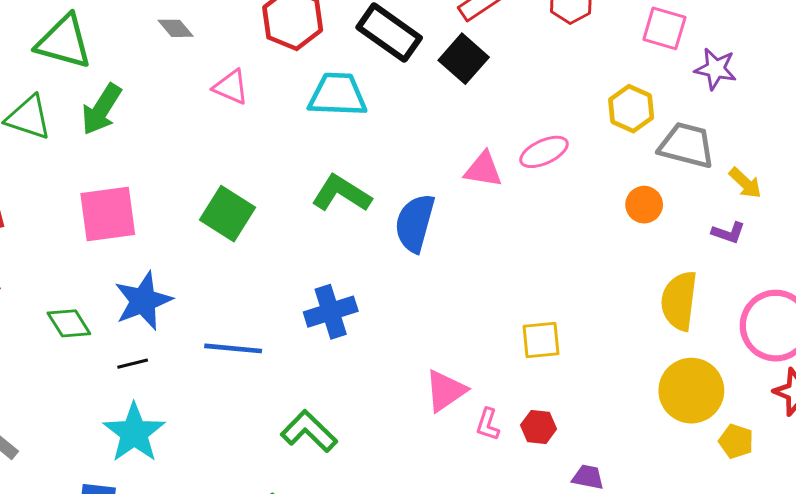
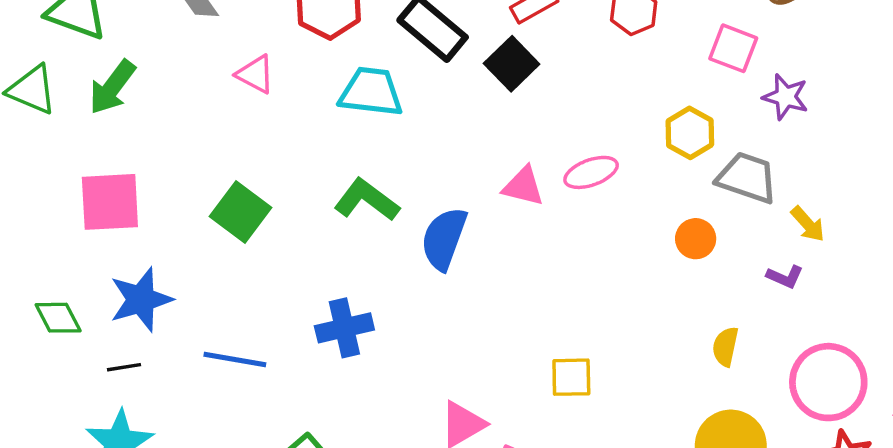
yellow semicircle: (679, 301) -> (725, 347), size x0.6

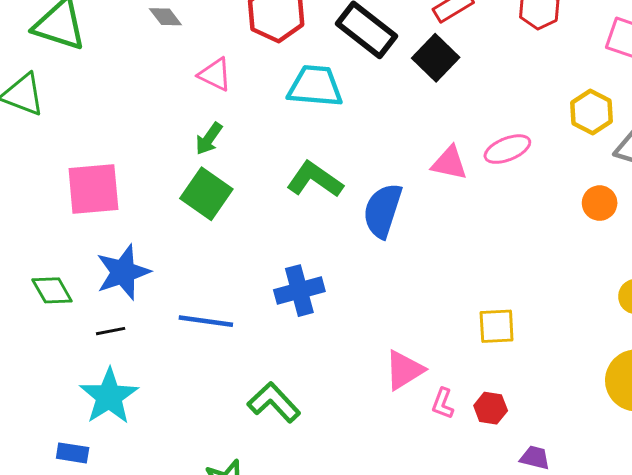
green arrow: (112, 87) -> (209, 139), moved, size x0.7

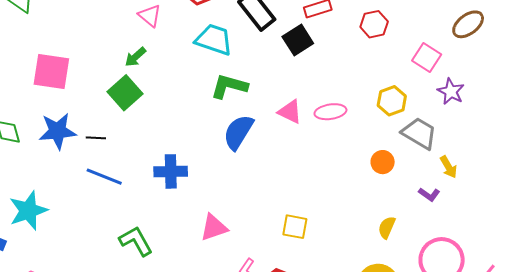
green L-shape: (315, 180) -> (229, 86), moved, turned -33
black line: (111, 331) -> (96, 138), moved
pink triangle: (404, 370) -> (214, 228), moved

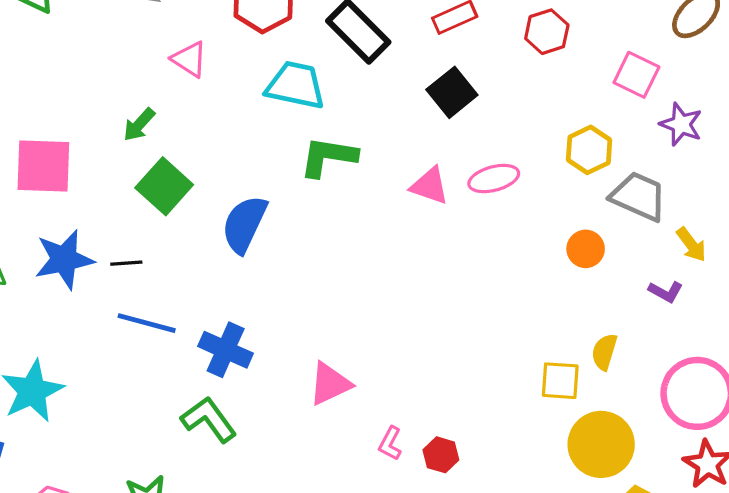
black square: (298, 40) -> (452, 92), moved
green arrow: (135, 57) -> (139, 125), moved
blue semicircle: (238, 132) -> (244, 224), moved
blue cross: (171, 171) -> (226, 350), moved, turned 32
yellow square: (295, 227) -> (560, 381), moved

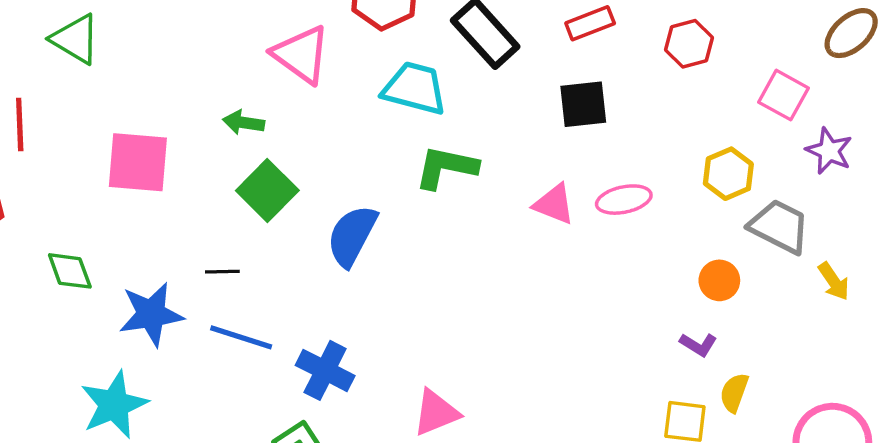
pink triangle: (189, 59) -> (301, 55), size x1.5
black square: (452, 92) -> (583, 104), turned 30
green arrow: (139, 125) -> (244, 123), turned 54
blue star: (64, 259) -> (151, 314), moved
purple L-shape: (666, 292) -> (698, 345), moved

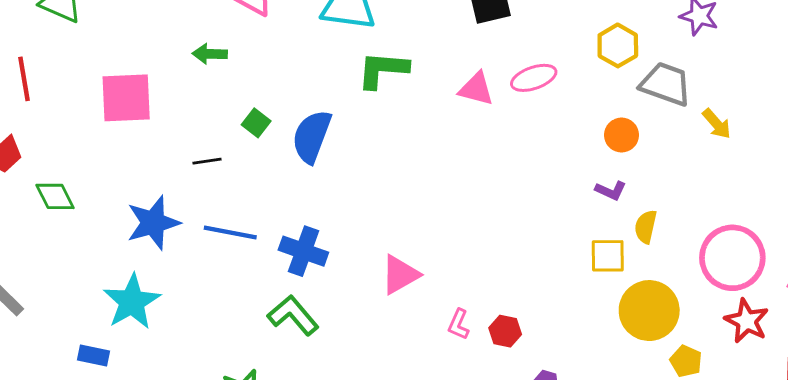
green square: (267, 190) -> (256, 123), moved, size x0.6
green diamond: (70, 271) -> (55, 196), moved
black line: (222, 272) -> (207, 161), moved

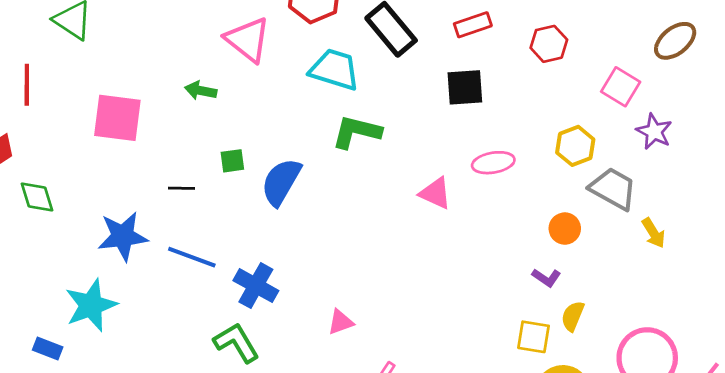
pink triangle: (476, 89) -> (435, 193), moved
green square: (256, 123) -> (232, 161), turned 35
pink triangle: (400, 275) -> (341, 322), size x0.7

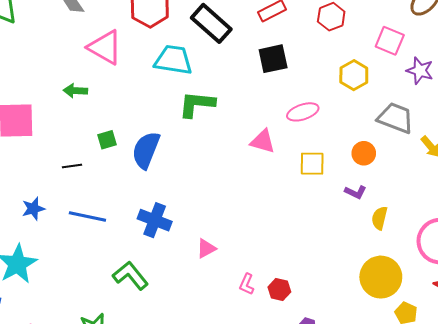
yellow hexagon: (575, 146) -> (354, 75), moved
blue star: (123, 236) -> (33, 209), size x0.6
blue cross: (256, 286) -> (155, 220), moved
yellow square: (534, 337) -> (312, 164), moved

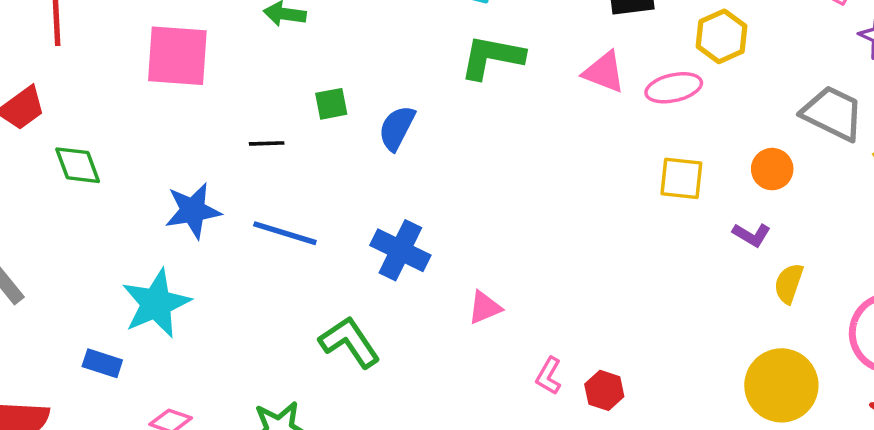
yellow hexagon: (354, 75) -> (722, 36), moved
pink triangle: (263, 141) -> (604, 72), moved
blue semicircle: (146, 150) -> (397, 128), size x0.7
blue star: (33, 209) -> (193, 211), size x1.4

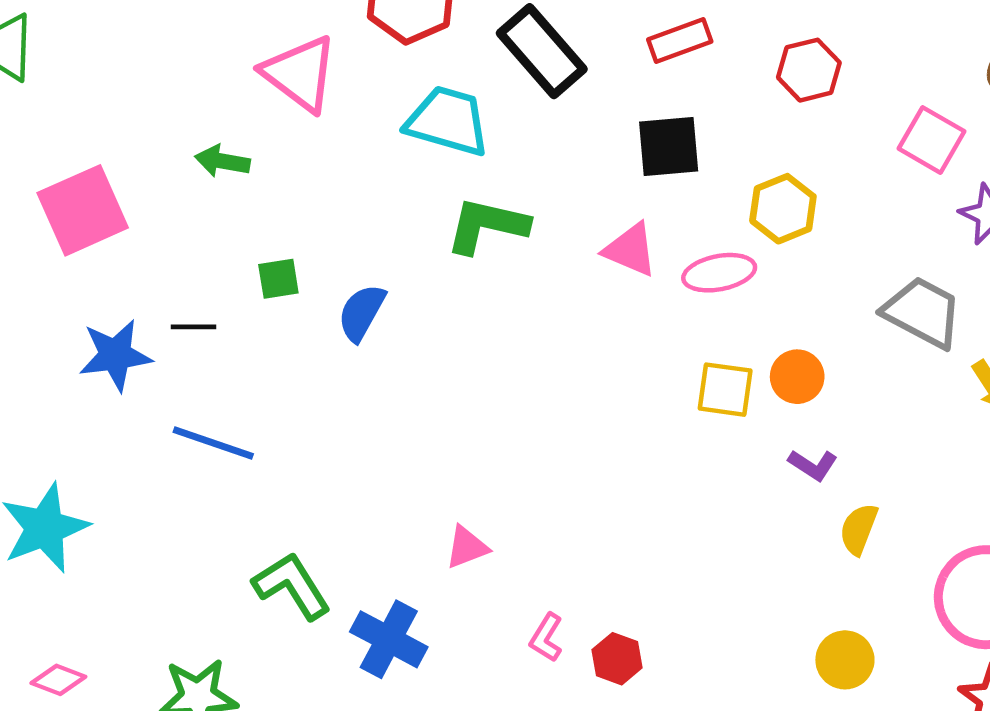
pink square: (177, 56) -> (83, 210), turned -30
orange circle: (772, 169) -> (797, 377), moved
blue star: (193, 211) -> (115, 355), moved
blue cross: (400, 250) -> (389, 639), moved
yellow circle: (781, 385) -> (845, 660), size x0.6

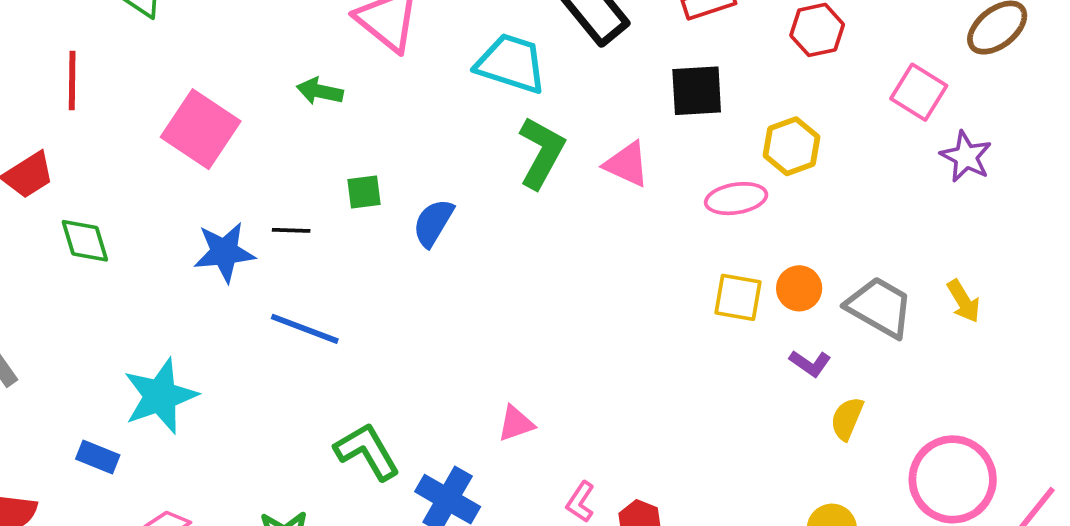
pink square: (83, 210) -> (201, 129), turned -34
green L-shape: (487, 225) -> (541, 153), turned 104
pink triangle: (630, 250) -> (627, 164), moved
gray trapezoid: (923, 312) -> (880, 307), moved

